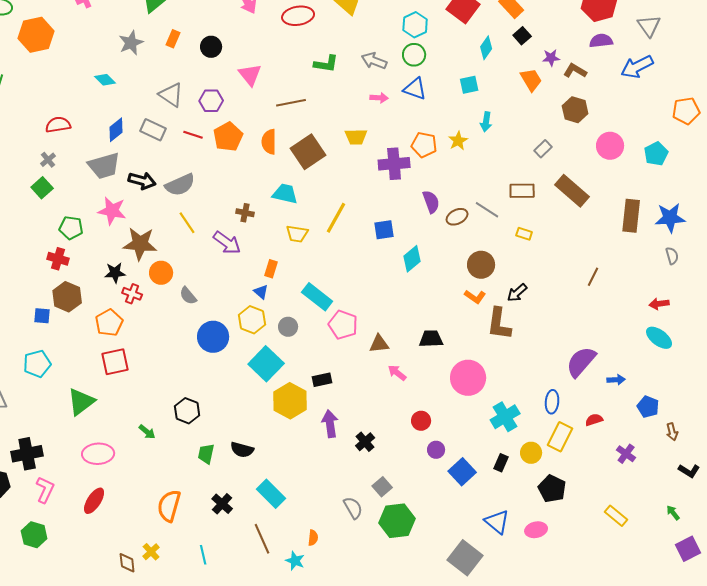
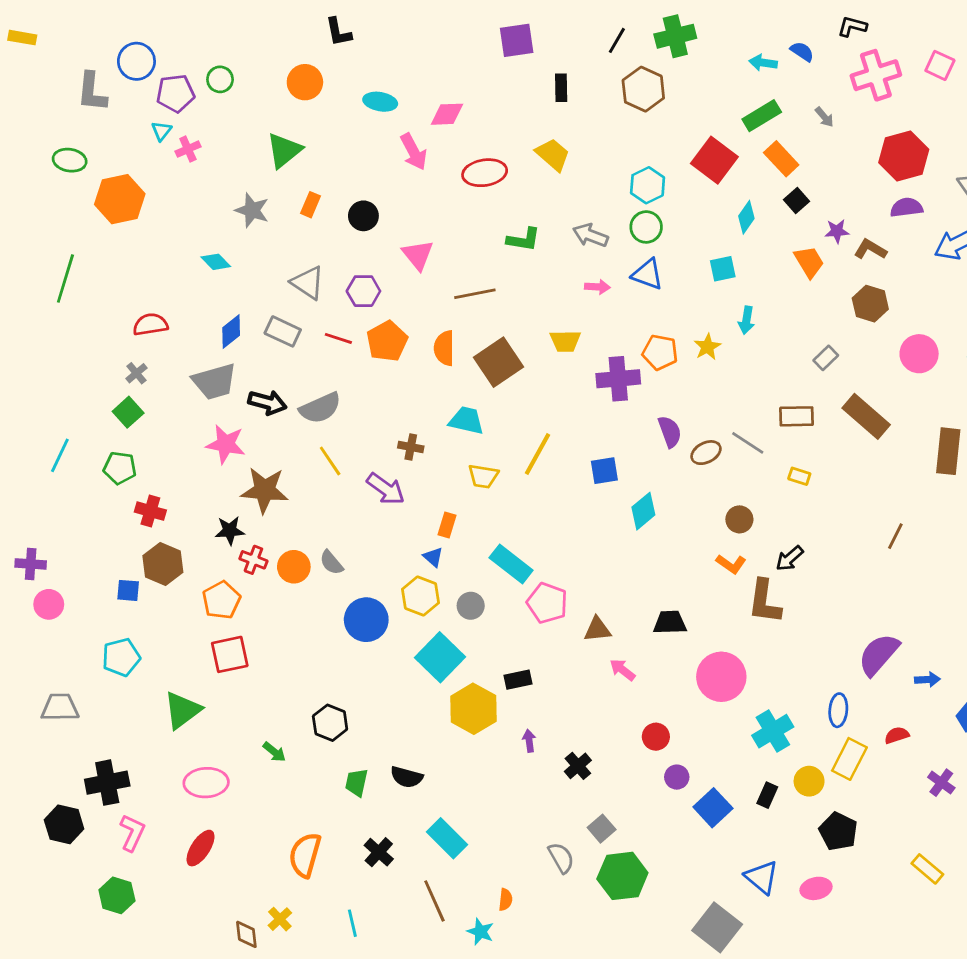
gray star: (131, 43) -> (252, 210), turned -30
green pentagon: (71, 228) -> (120, 468), moved
brown circle: (481, 265) -> (739, 519), size x0.7
orange circle: (161, 273) -> (294, 567), moved
purple arrow: (330, 424) -> (529, 741), size x0.6

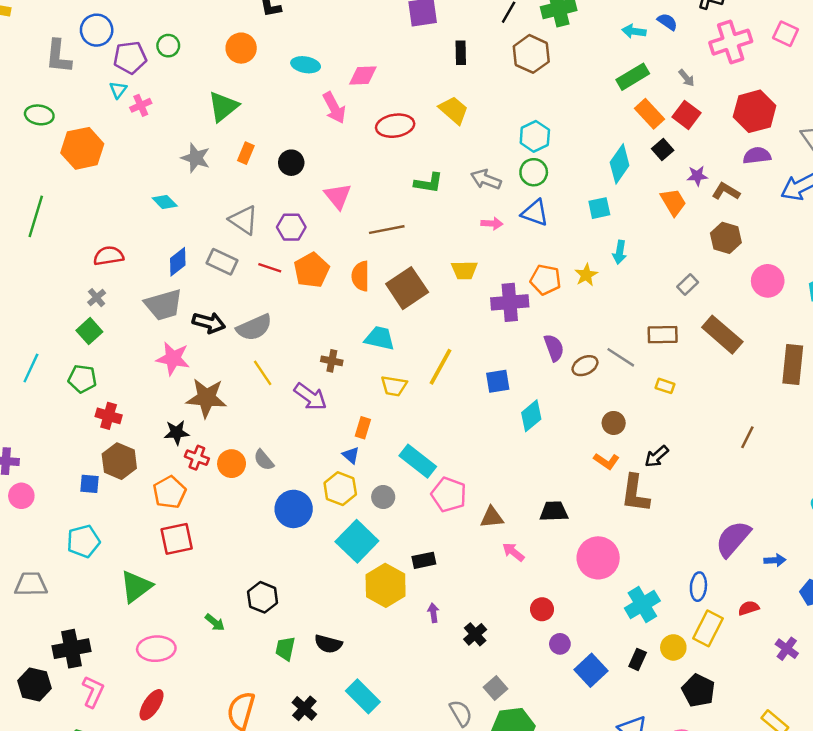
red square: (714, 160) -> (686, 115), moved, size x0.7
cyan diamond: (746, 217) -> (620, 164), size x1.4

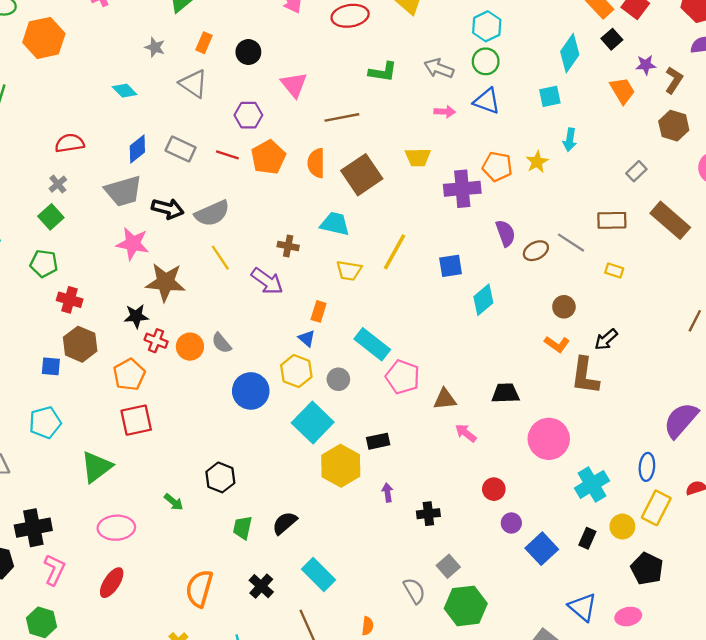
gray star: (196, 158) -> (155, 47), size x0.7
brown L-shape: (726, 191) -> (674, 80), turned 92
gray triangle: (243, 220) -> (193, 84), moved
black cross: (475, 634) -> (428, 514), turned 35
black semicircle: (328, 644) -> (285, 523), turned 124

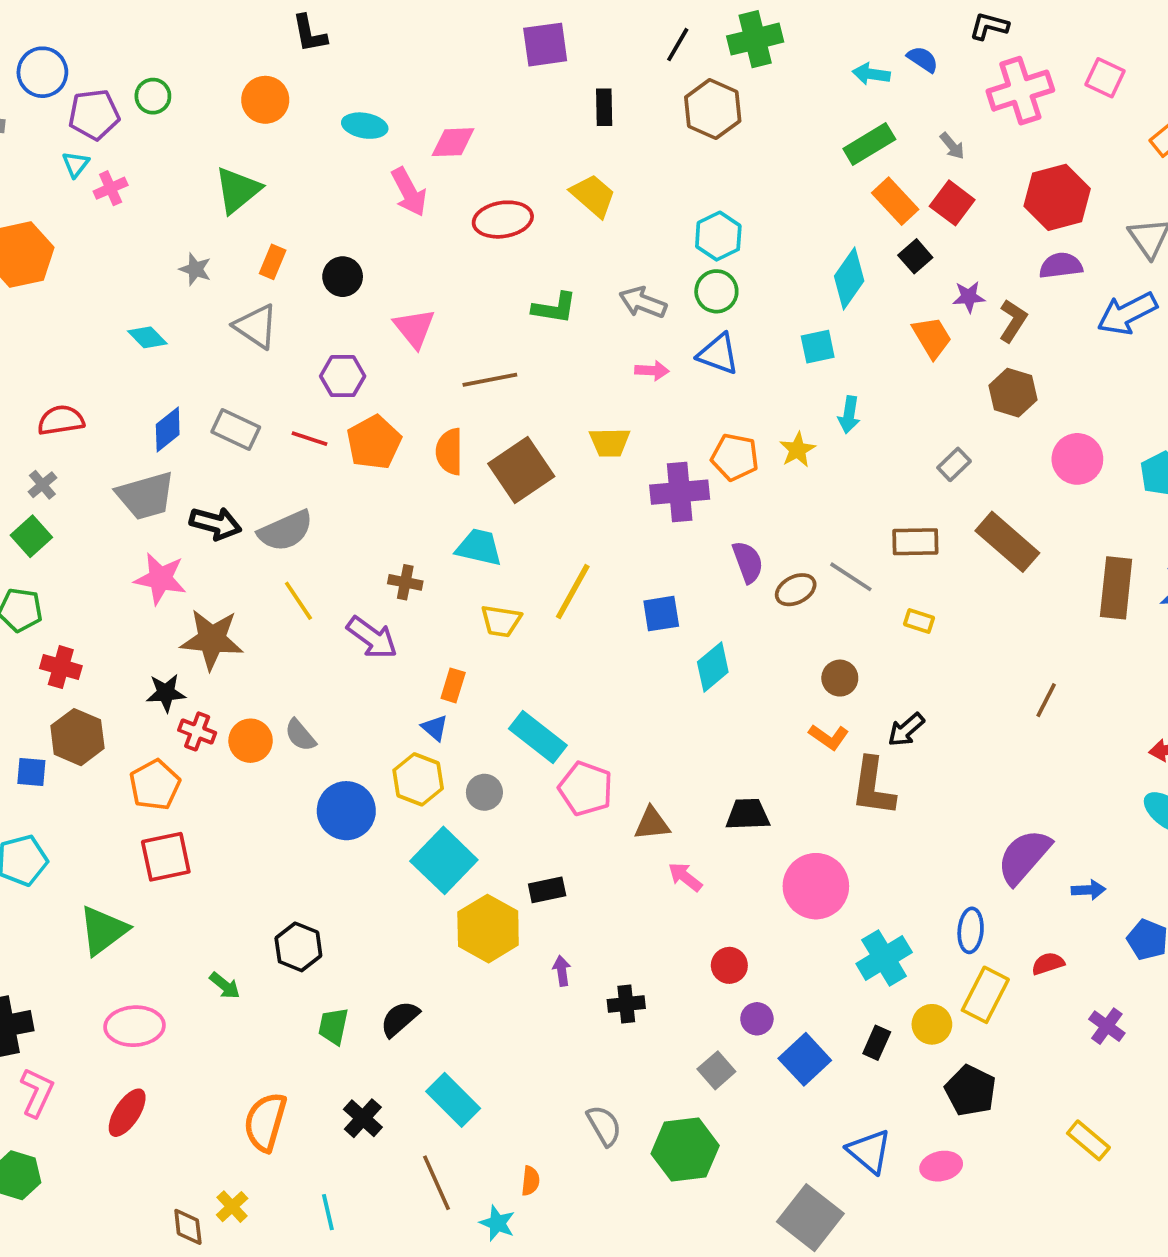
gray square: (448, 566) -> (716, 1070), moved

